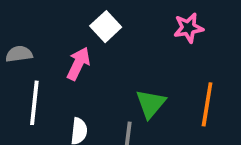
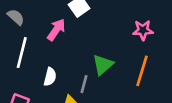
pink star: (188, 28) -> (143, 30), moved
gray semicircle: (19, 54) -> (16, 17), turned 42

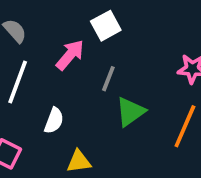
gray line: (84, 84) -> (108, 79), moved

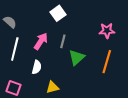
pink arrow: (70, 55) -> (41, 41), moved

